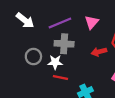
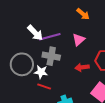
white arrow: (25, 20) -> (35, 33), moved
gray circle: (33, 57) -> (22, 64), size x1.5

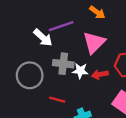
purple line: (50, 37) -> (61, 26), moved
pink triangle: (79, 40) -> (94, 42), size x1.5
white star: (41, 72) -> (80, 71), moved

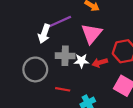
white arrow: (43, 38) -> (44, 34), turned 72

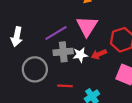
purple line: (60, 21) -> (56, 33), moved
white arrow: (44, 34) -> (17, 37), moved

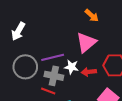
purple line: (56, 33) -> (53, 57), moved
gray cross: (63, 52) -> (54, 76), moved

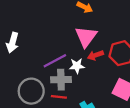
gray circle: (25, 67) -> (31, 91), moved
red arrow: (89, 72) -> (95, 55), moved

